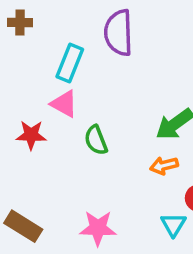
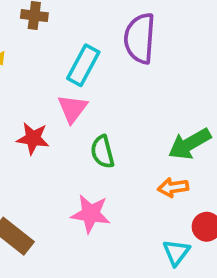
pink triangle: (64, 104) -> (72, 109), turned 32
pink star: (98, 228) -> (91, 214), moved

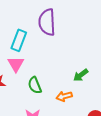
green arrow: (190, 144) -> (81, 75), size x0.7
orange arrow: (173, 187) -> (64, 96), moved

